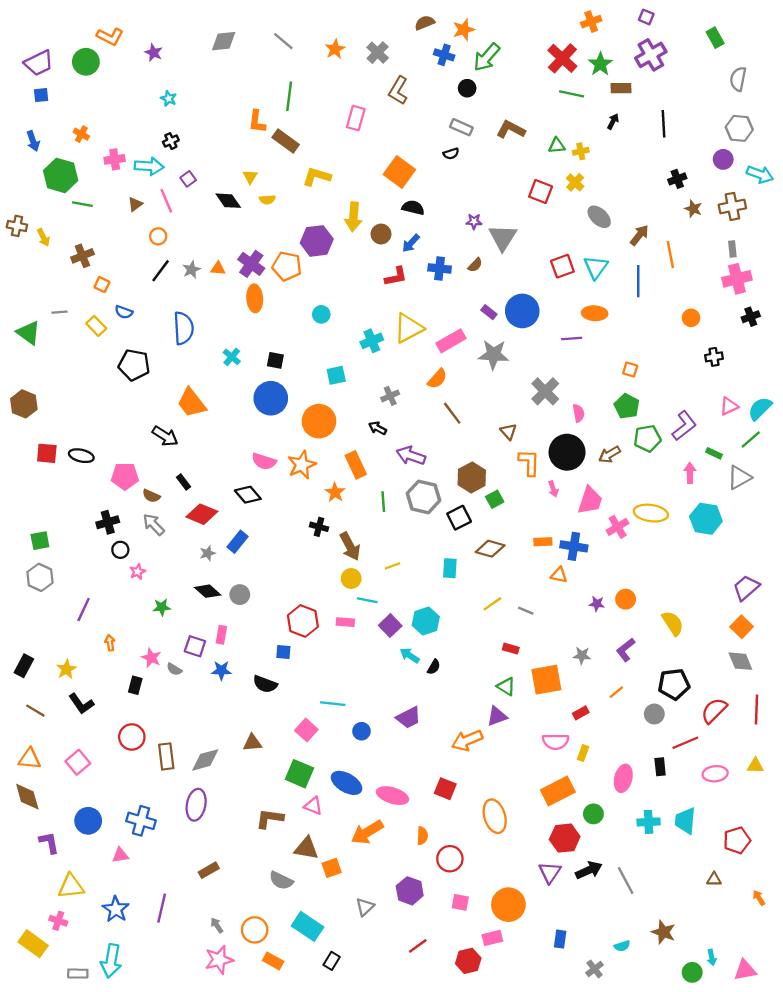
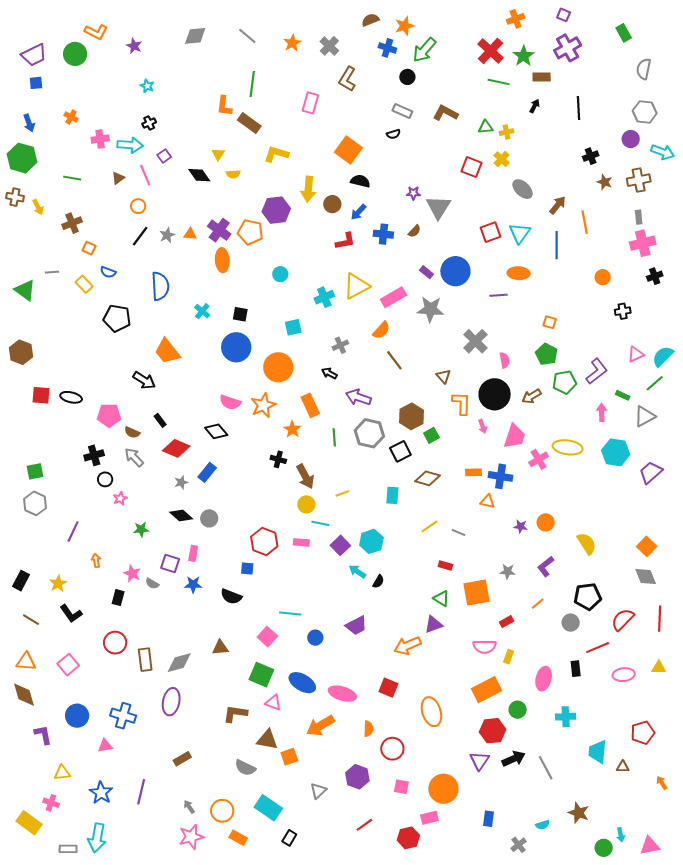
green hexagon: (61, 175) -> (22, 158), moved
purple trapezoid: (746, 588) -> (651, 472), moved
cyan trapezoid: (685, 821) -> (598, 752), moved
yellow triangle: (71, 886) -> (62, 773), size x0.7

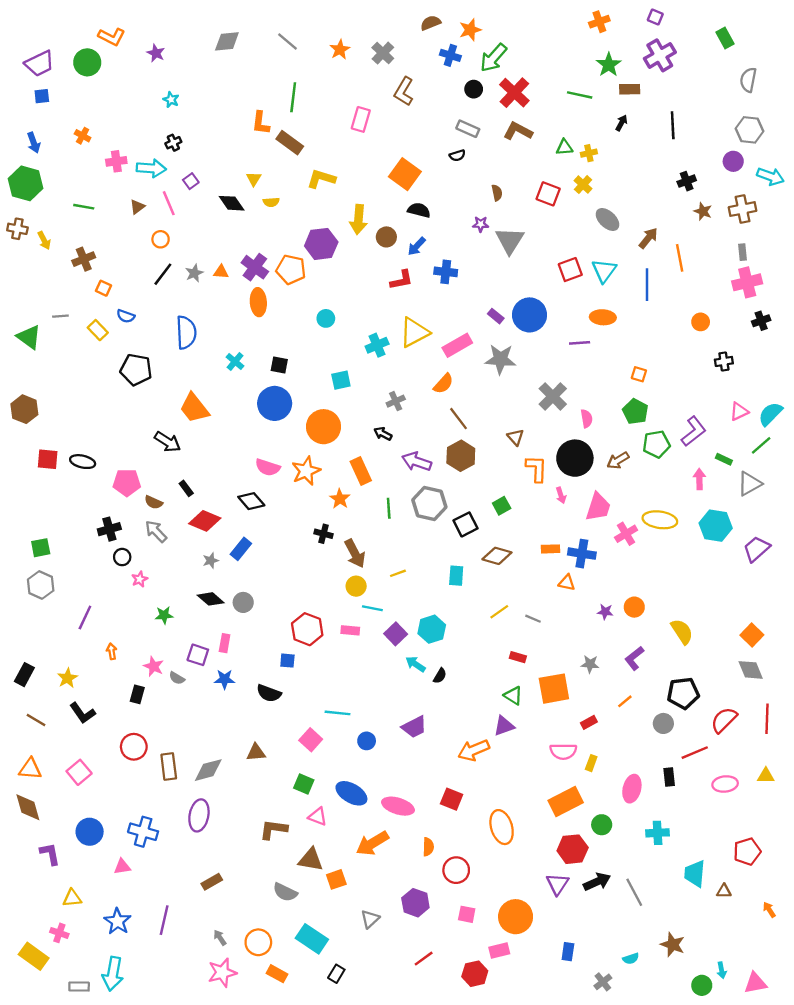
red cross: (491, 51) -> (514, 93), moved
brown semicircle: (414, 231) -> (497, 193), moved, turned -56
brown hexagon: (411, 416) -> (461, 456), moved
green square: (261, 675) -> (304, 784), size x0.7

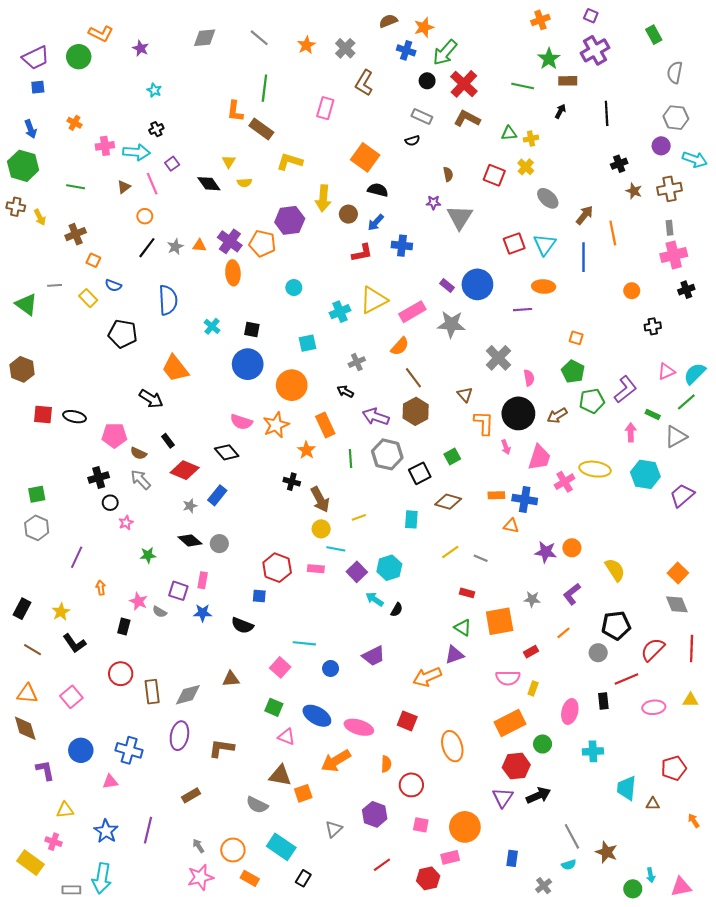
purple star: (605, 612) -> (546, 552), size x1.5
brown L-shape: (273, 829) -> (221, 748), moved
gray line: (634, 892) -> (572, 836), moved

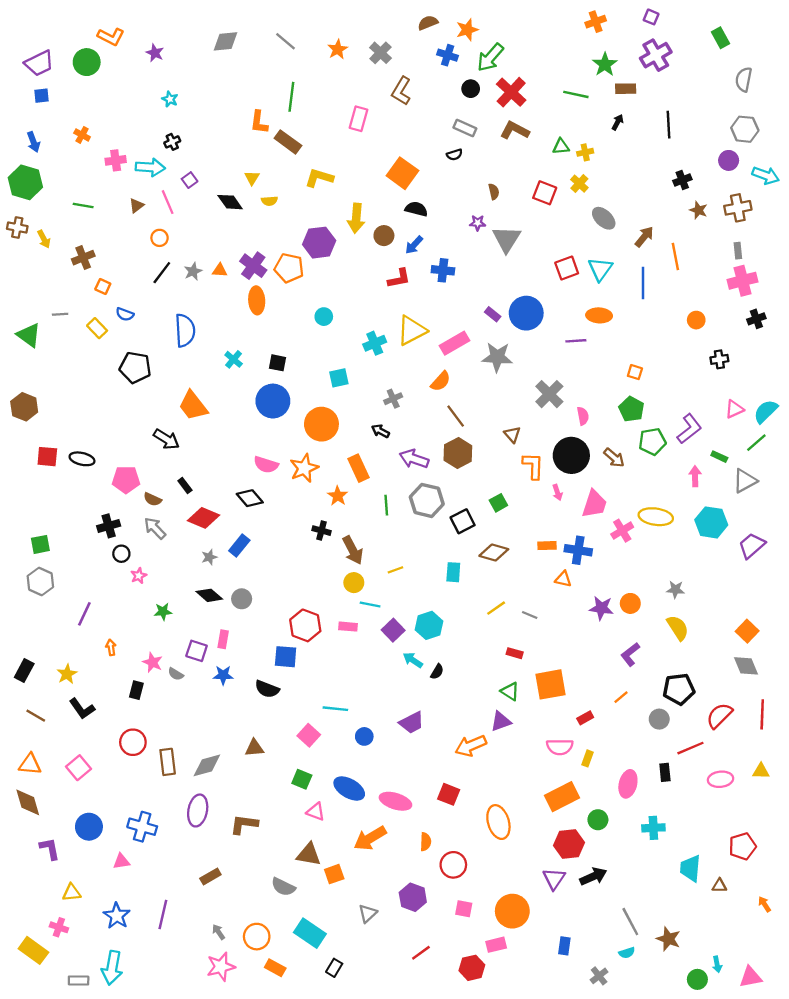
brown arrow: (557, 416) -> (614, 458), turned -108
blue square: (259, 596) -> (286, 657), size x1.5
gray star: (532, 599) -> (675, 590), moved

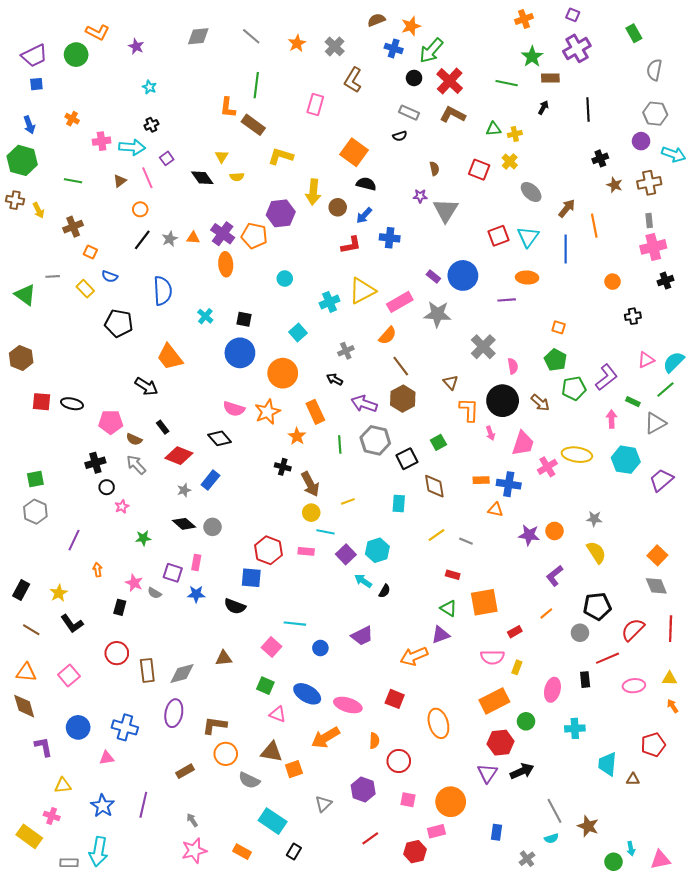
cyan square: (339, 378) -> (298, 332), turned -30
brown diamond: (494, 553) -> (434, 486), turned 65
orange arrow: (764, 904) -> (673, 706), moved
orange circle: (257, 937) -> (226, 754), moved

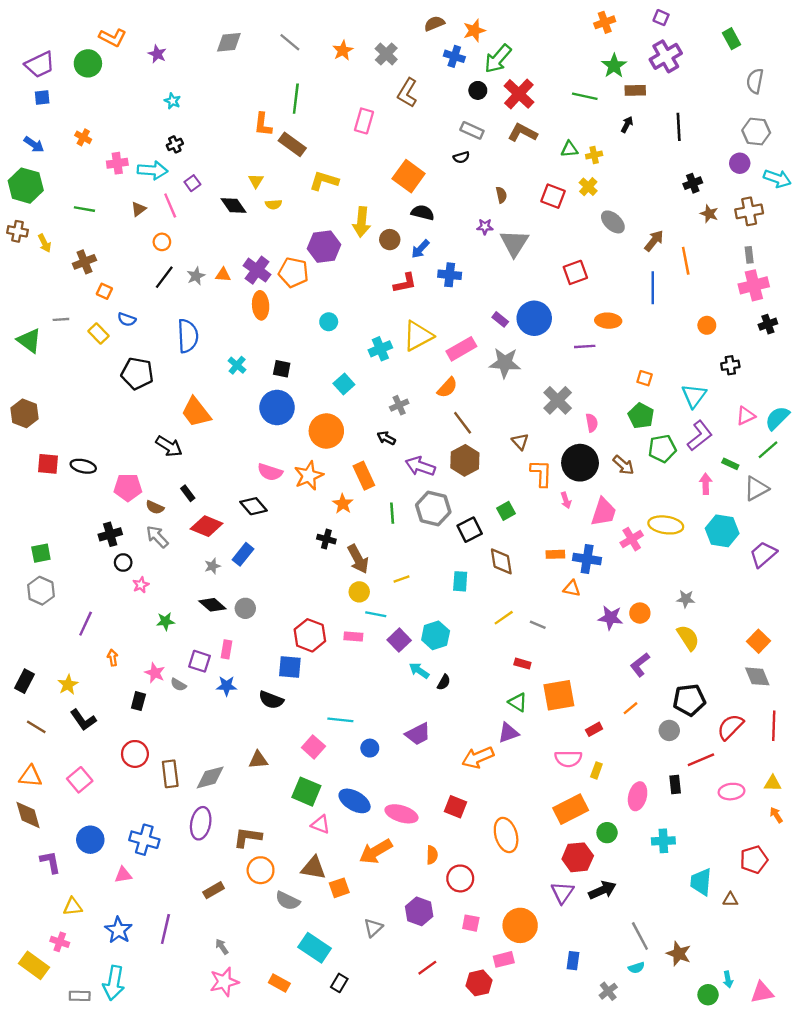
blue arrow: (29, 125) -> (34, 144), turned -36
cyan triangle: (528, 237) -> (694, 396), moved
green square: (265, 686) -> (306, 792), size x1.4

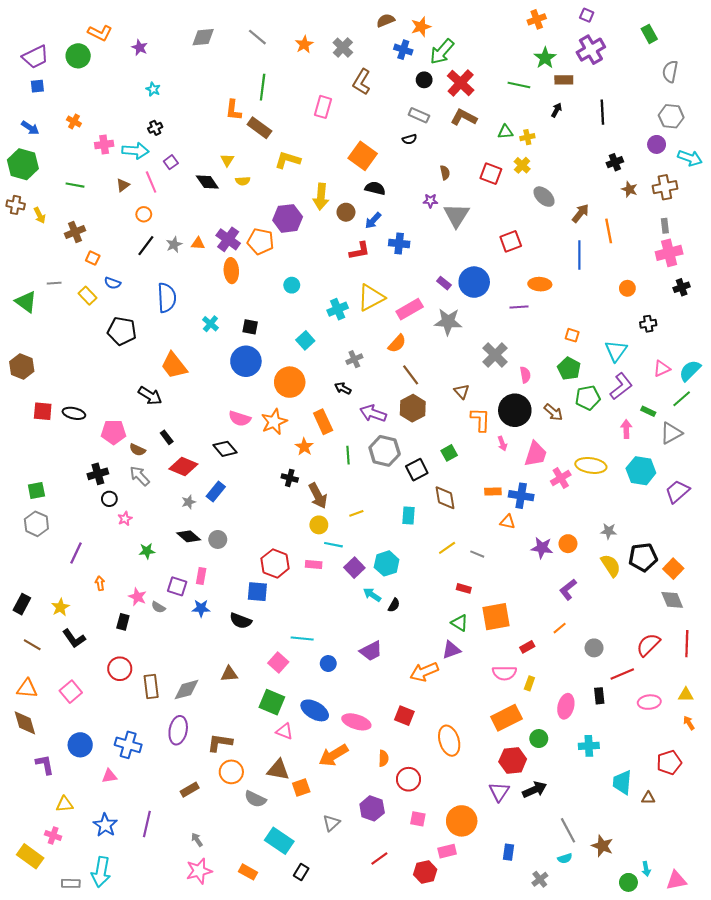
black pentagon: (689, 700) -> (643, 557), moved

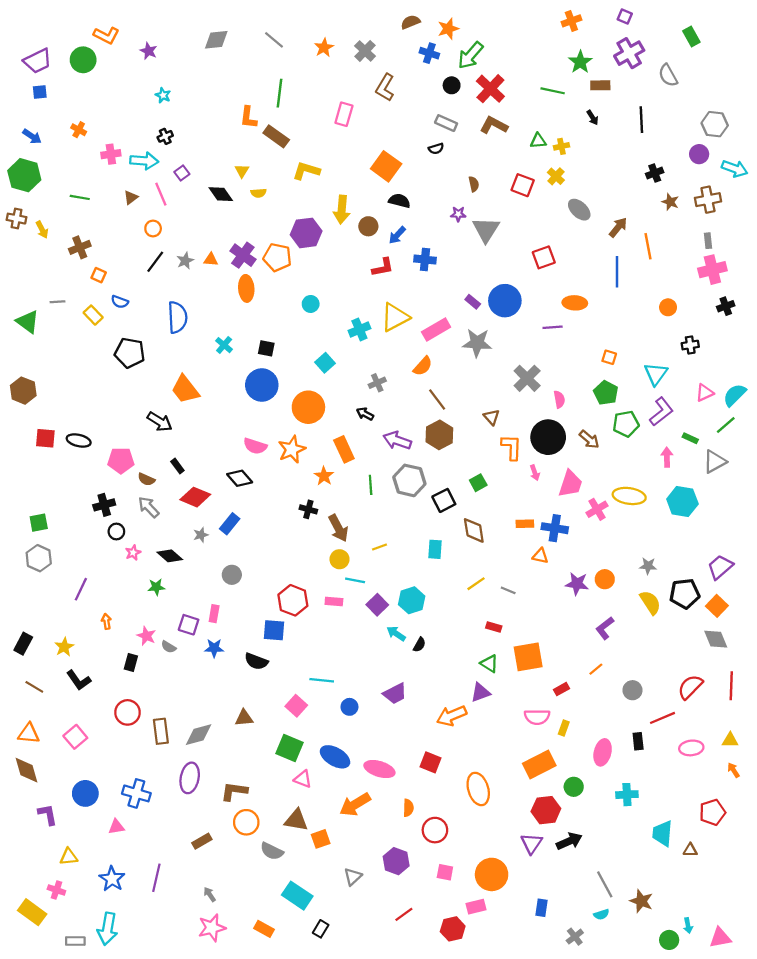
gray semicircle: (670, 71) -> (668, 75), moved, turned -40
black arrow: (557, 110) -> (593, 118), turned 120
purple trapezoid: (677, 492) -> (720, 567), moved
black diamond: (189, 536) -> (170, 556), moved

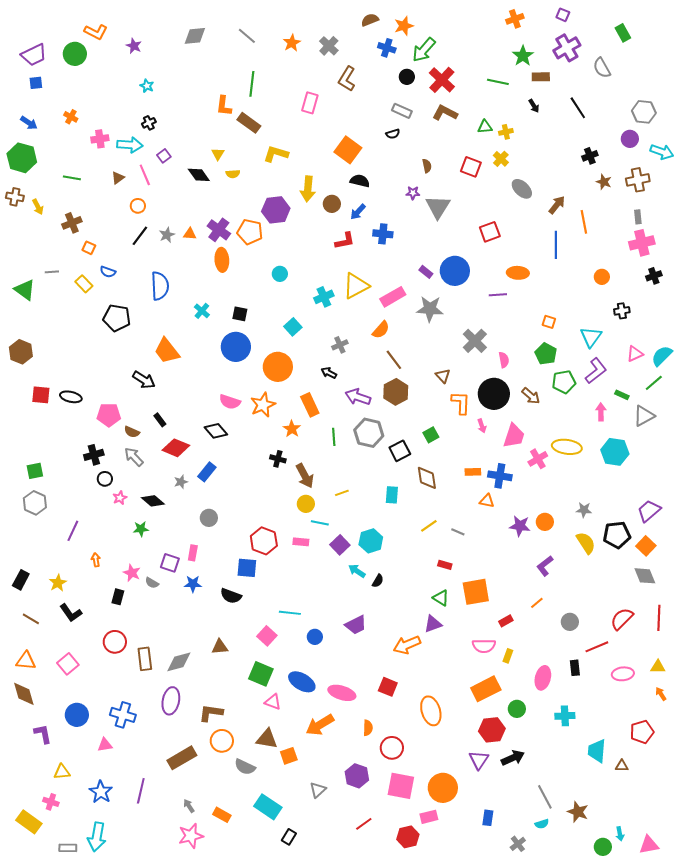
black line: (641, 120) -> (578, 108), turned -30
brown rectangle: (202, 841) -> (182, 758), size x1.6
pink square: (445, 872) -> (401, 786), size x1.8
orange rectangle: (264, 929) -> (222, 815), moved

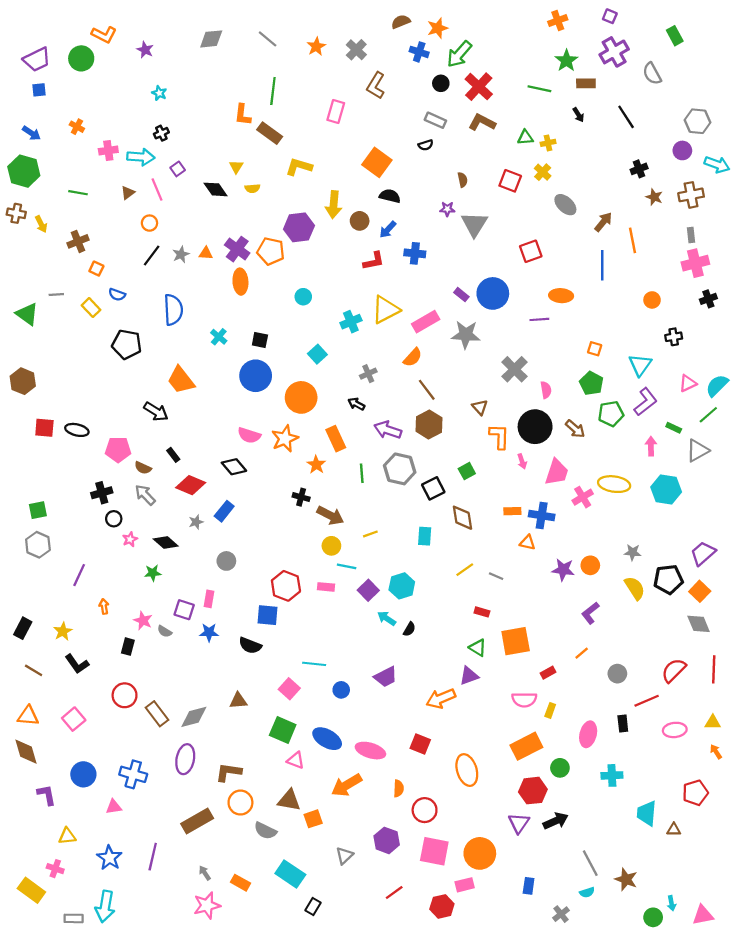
brown arrow: (305, 476) -> (330, 515), turned -35
brown rectangle: (145, 659) -> (157, 714), turned -30

